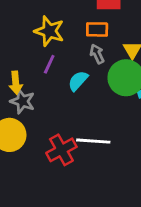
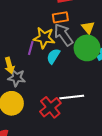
yellow star: (49, 31) -> (44, 38), moved
gray arrow: (97, 54) -> (63, 35), size x1.6

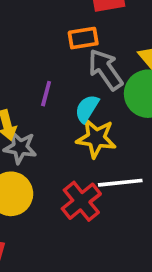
orange rectangle: (60, 17) -> (83, 38), moved
yellow star: (44, 38) -> (96, 138), moved

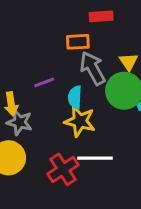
purple line: (46, 94) -> (44, 82), turned 48
cyan semicircle: (87, 109) -> (75, 97), turned -35

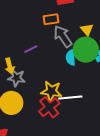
cyan semicircle: (75, 97) -> (71, 57), moved
yellow star: (80, 121) -> (51, 91), moved

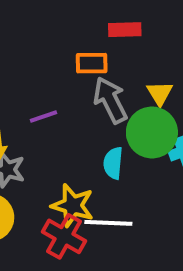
cyan semicircle: (71, 57) -> (113, 163), moved
red cross: (49, 107) -> (64, 236), turned -30

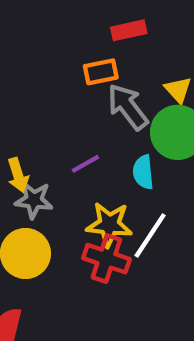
purple line: (43, 116) -> (85, 164), moved
white line: (108, 223) -> (150, 236), turned -48

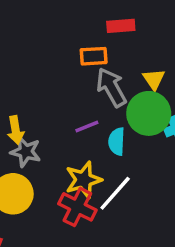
purple line: (85, 164) -> (87, 126), moved
yellow star: (109, 224) -> (83, 180), turned -30

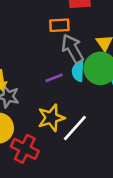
cyan semicircle: (117, 141) -> (78, 71), moved
red cross: (77, 207) -> (25, 149), moved

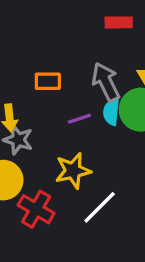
orange rectangle: (59, 25) -> (48, 81), moved
white line: (75, 128) -> (100, 207), moved

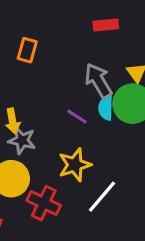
orange rectangle: (48, 81) -> (27, 50), moved, turned -70
purple line: (79, 119) -> (77, 117), turned 55

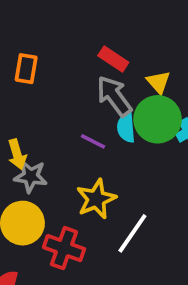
red rectangle: (106, 25) -> (113, 59), moved, turned 45

